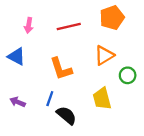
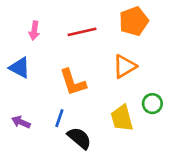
green circle: (128, 75) -> (152, 104), moved

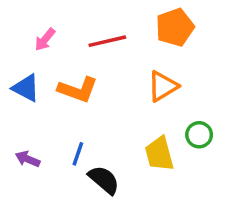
pink arrow: (34, 31) -> (45, 39), turned 30
orange L-shape: (73, 82) -> (78, 90), moved, turned -52

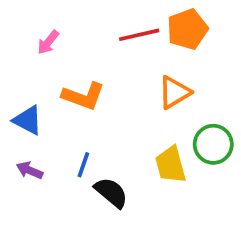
red line: (107, 41) -> (139, 35), moved
blue triangle: (26, 88) -> (28, 120), moved
green circle: (199, 135) -> (213, 144), size x1.4

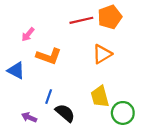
pink arrow: (48, 42) -> (28, 34), moved
green circle: (213, 144) -> (123, 113), moved
purple arrow: (30, 170) -> (29, 117), moved

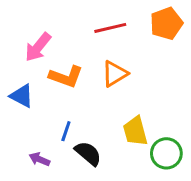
orange pentagon: (110, 17) -> (166, 23), moved
pink arrow: (28, 34) -> (38, 47), size x1.5
orange triangle: (102, 54) -> (115, 74), moved

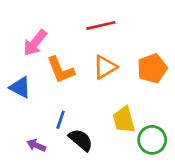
orange pentagon: (166, 23) -> (152, 68), moved
orange L-shape: (66, 77) -> (61, 70), turned 48

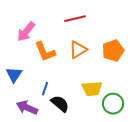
blue triangle: (20, 87) -> (14, 75), moved, turned 36
yellow trapezoid: (124, 120) -> (92, 89), turned -80
purple arrow: (36, 145) -> (27, 108), size x1.5

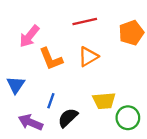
orange pentagon: (113, 51) -> (131, 33), moved
black semicircle: (60, 104) -> (68, 118), turned -84

